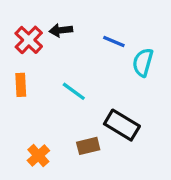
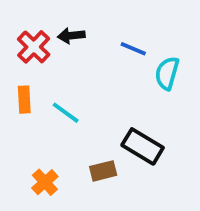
cyan line: (74, 91) -> (66, 113), moved

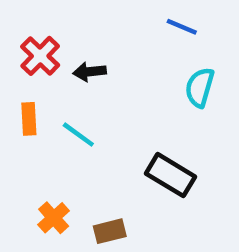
black arrow: (71, 36) -> (90, 72), moved
blue line: (133, 49) -> (182, 27), moved
brown rectangle: (103, 171) -> (110, 231), moved

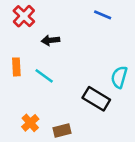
red cross: (40, 56) -> (24, 16), moved
cyan semicircle: (200, 87) -> (119, 77), moved

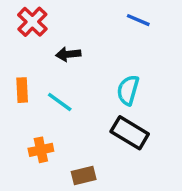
cyan semicircle: (119, 77) -> (128, 90), moved
orange cross: (30, 123) -> (41, 150), moved, turned 30

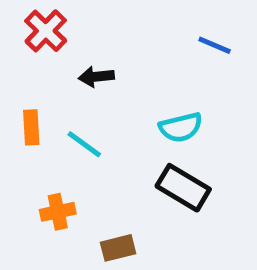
blue line: (138, 20) -> (215, 45), moved
cyan semicircle: (128, 90) -> (181, 127), turned -120

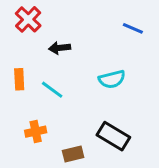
black rectangle: (183, 188) -> (113, 136), moved

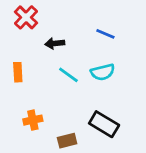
blue line: (133, 28) -> (105, 34), moved
cyan line: (52, 90) -> (68, 75), moved

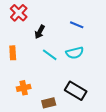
black arrow: (55, 43) -> (40, 32), turned -56

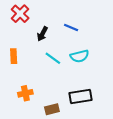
blue line: (77, 25) -> (71, 27), moved
black rectangle: (76, 91) -> (81, 96), turned -40

